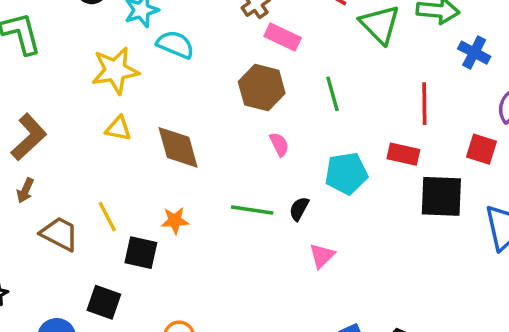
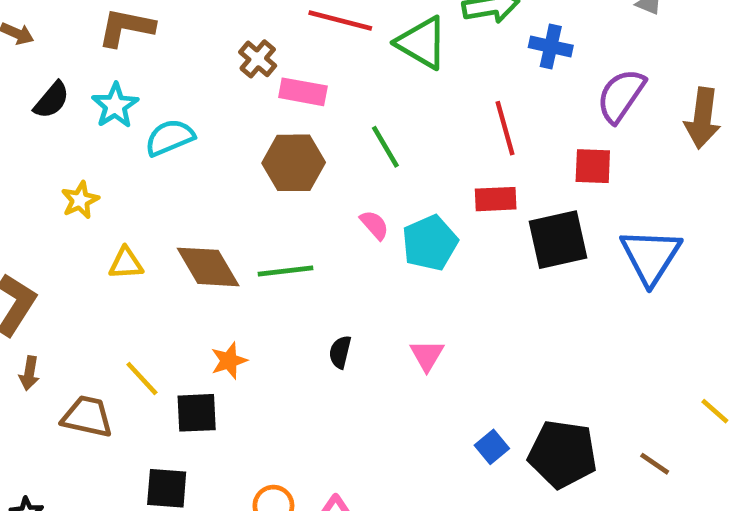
cyan semicircle: (175, 44) -> (170, 138), turned -30
yellow star: (115, 70) -> (80, 200), moved, size x0.6
pink semicircle: (279, 144) -> (374, 225), moved
black semicircle: (299, 209) -> (340, 352), moved
green line: (252, 210) -> (285, 271), moved

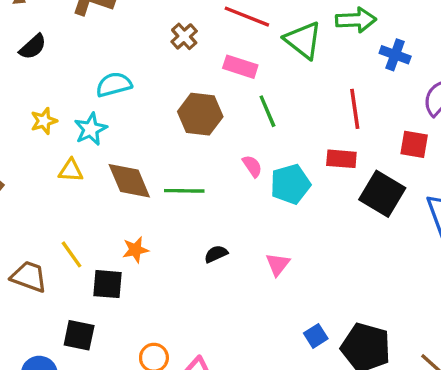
pink rectangle: (303, 92) -> (240, 67), moved
cyan star: (115, 106) -> (91, 129), moved
black square: (558, 240) -> (382, 194), turned 36
black semicircle: (340, 352) -> (216, 254), turned 45

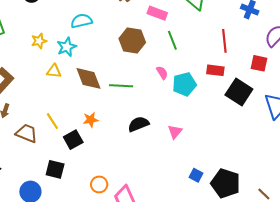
black semicircle: (216, 254) -> (138, 124), size x1.5
black square: (108, 284) -> (73, 140), turned -36
blue square: (316, 336) -> (196, 175), turned -32

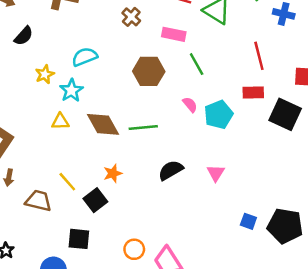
yellow star: (39, 41) -> (45, 74), moved

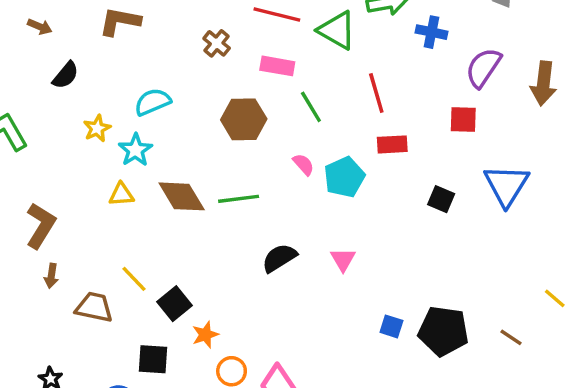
red line: (259, 56) -> (376, 93), moved
black square: (285, 114) -> (441, 199), moved, size x0.6
orange star: (113, 173) -> (205, 335), moved

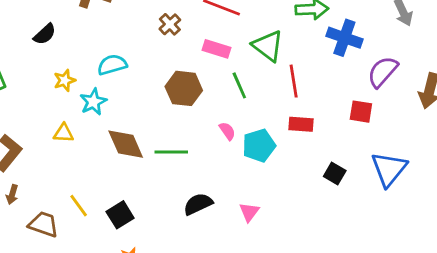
green triangle: (337, 30) -> (268, 46), moved
blue cross: (431, 32) -> (344, 38), size x1.4
yellow triangle: (121, 194) -> (63, 133), moved
black square: (174, 304) -> (120, 215), moved

